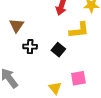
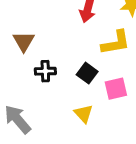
pink square: (78, 78) -> (116, 89), moved
yellow triangle: (55, 88) -> (84, 114), moved

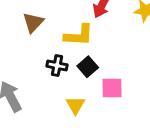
yellow L-shape: (116, 43) -> (79, 35), moved
black cross: (45, 71) -> (57, 66), moved

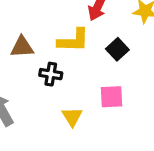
brown triangle: (33, 22) -> (22, 47), moved, turned 45
black square: (88, 67) -> (117, 49), moved

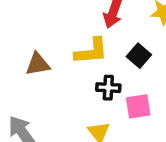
black cross: (51, 74) -> (108, 88), moved

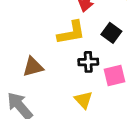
brown triangle: (38, 64) -> (33, 67), moved

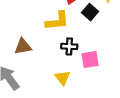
black square: (111, 33) -> (90, 12), moved

